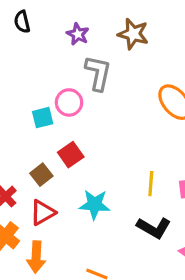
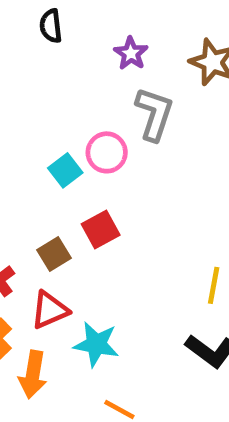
cyan square: (43, 118) -> (65, 170), turned -30
cyan star: (95, 204) -> (96, 344), moved

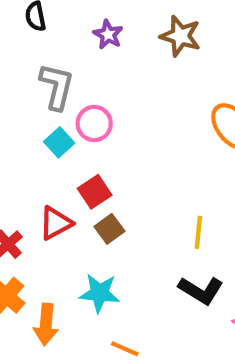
gray L-shape: (154, 114) -> (57, 87), moved
brown square: (54, 254) -> (109, 229), moved
red triangle: (50, 310) -> (56, 223), moved

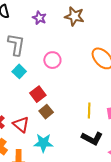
pink circle: (94, 123) -> (52, 60), moved
red triangle: (56, 223) -> (21, 124), moved, turned -48

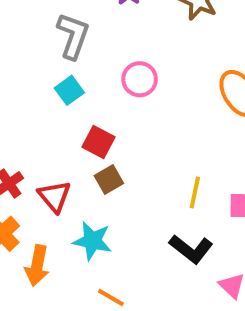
red square: (38, 94) -> (99, 142), turned -35

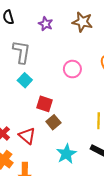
pink circle: (140, 79) -> (72, 69), moved
cyan star: (92, 241) -> (66, 154), moved, turned -30

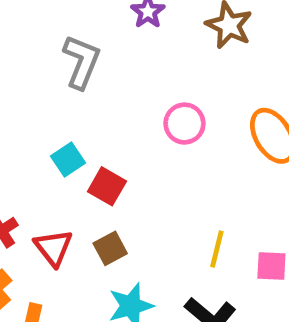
cyan square: (25, 80) -> (68, 160), moved
brown square: (53, 122) -> (110, 248), moved

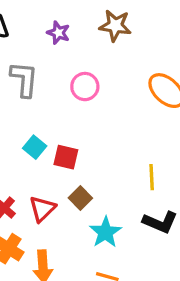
pink circle: (184, 124) -> (85, 87), moved
red triangle: (53, 248) -> (42, 209), turned 40

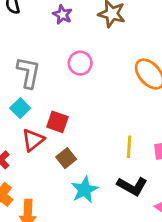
gray L-shape: (24, 79) -> (28, 72), moved
cyan square: (35, 147) -> (20, 108), moved
red triangle: (42, 209) -> (33, 140), moved

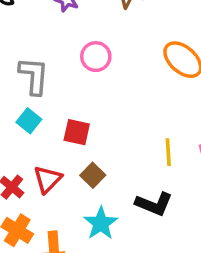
red triangle: (33, 140) -> (48, 179), moved
black L-shape: (132, 186) -> (154, 204), moved
cyan star: (84, 190) -> (101, 223), moved

